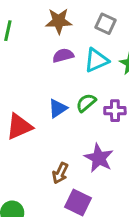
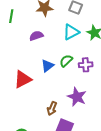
purple semicircle: (63, 56) -> (36, 36), moved

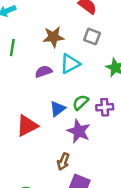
cyan triangle: (71, 32) -> (70, 64), moved
purple star: (77, 97) -> (79, 131), moved

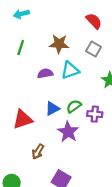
brown arrow: (63, 162) -> (38, 152), moved

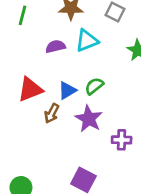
purple cross: (95, 114) -> (122, 140), moved
red triangle: (23, 119) -> (30, 89), moved
brown arrow: (38, 152) -> (52, 113), moved

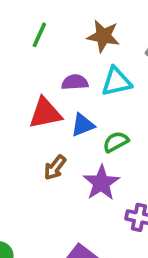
red triangle: (30, 89) -> (45, 113), moved
blue triangle: (67, 90) -> (83, 125), moved

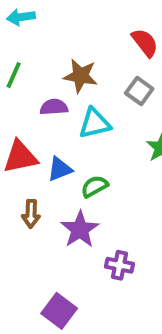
purple semicircle: (75, 82) -> (54, 107), moved
brown arrow: (55, 168) -> (31, 214), turned -35

